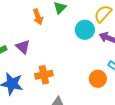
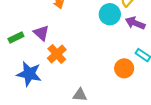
orange cross: (44, 75) -> (57, 54), moved, turned -30

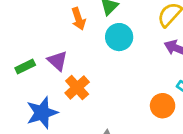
cyan circle: (110, 14) -> (119, 37), moved
blue star: (29, 74) -> (42, 113), turned -30

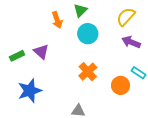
orange cross: (77, 87) -> (88, 72), moved

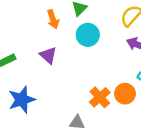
purple triangle: (41, 52) -> (48, 55), moved
orange cross: (88, 72) -> (100, 97), moved

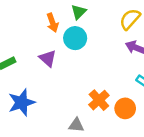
cyan circle: (88, 35) -> (75, 38), moved
orange circle: (125, 94) -> (125, 108), moved

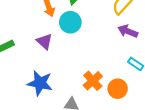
blue star: (22, 102) -> (40, 83), moved, turned 30

